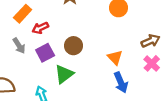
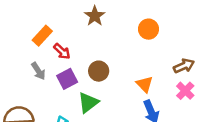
red arrow: (40, 28) -> (62, 51), turned -112

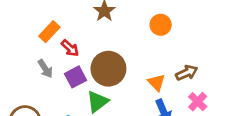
brown arrow: (184, 66) -> (187, 73), moved
brown circle: (99, 71) -> (108, 69), size x1.6
pink cross: (185, 91) -> (198, 102), moved

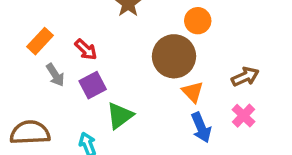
orange rectangle: (49, 32) -> (40, 41), moved
brown circle: (108, 69) -> (174, 56), moved
brown arrow: (187, 73) -> (245, 77), moved

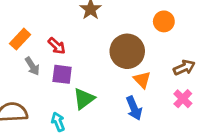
orange circle: (198, 21) -> (164, 21), moved
purple square: (93, 85) -> (62, 74), turned 35
blue arrow: (201, 127) -> (134, 108), moved

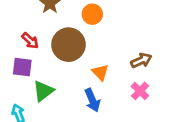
orange circle: (164, 21) -> (92, 14), moved
red arrow: (57, 46) -> (30, 41), moved
brown circle: (127, 51) -> (68, 45), moved

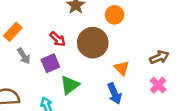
purple square: (22, 67) -> (50, 63), turned -30

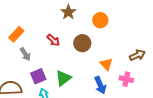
brown circle: (93, 43) -> (82, 43), size x0.7
purple square: (50, 63) -> (38, 76), moved
pink cross: (158, 85) -> (126, 79), moved, turned -32

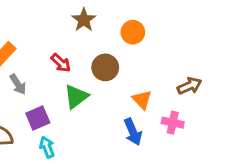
green triangle: (63, 78) -> (76, 97), moved

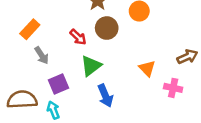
brown circle: (105, 67) -> (107, 28), moved
blue arrow: (133, 132) -> (105, 96), moved
cyan arrow: (47, 147) -> (53, 110), moved

